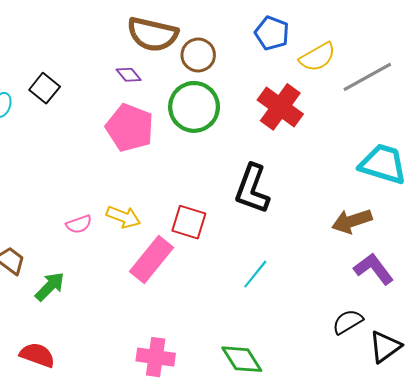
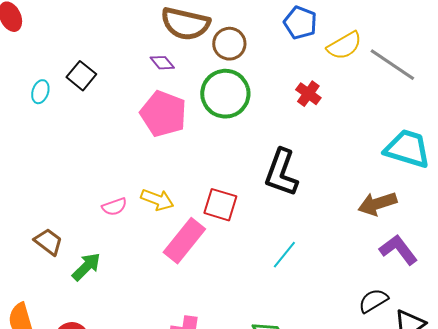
gray line: (367, 77) -> (392, 65), turned 63
red cross: (280, 107) -> (308, 94), size x0.6

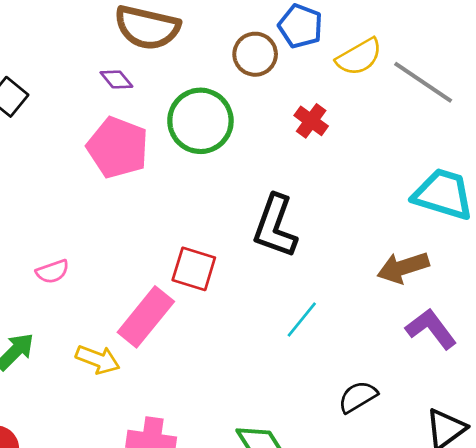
brown circle: (229, 44) -> (255, 54), moved
yellow arrow: (157, 200) -> (98, 360), moved
cyan line: (284, 255) -> (302, 320), moved
black semicircle: (373, 301) -> (358, 397), moved

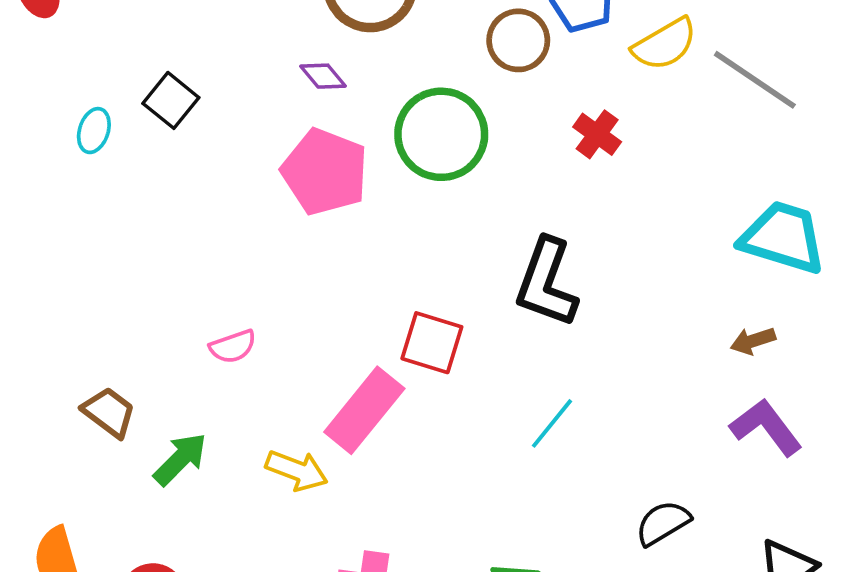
brown arrow: (403, 268) -> (753, 341), moved, size x0.6
cyan line: (302, 320) -> (552, 423), moved

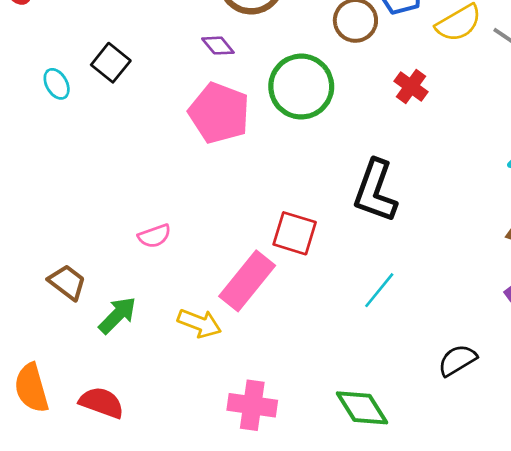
cyan ellipse: (94, 131) -> (57, 84), turned -48

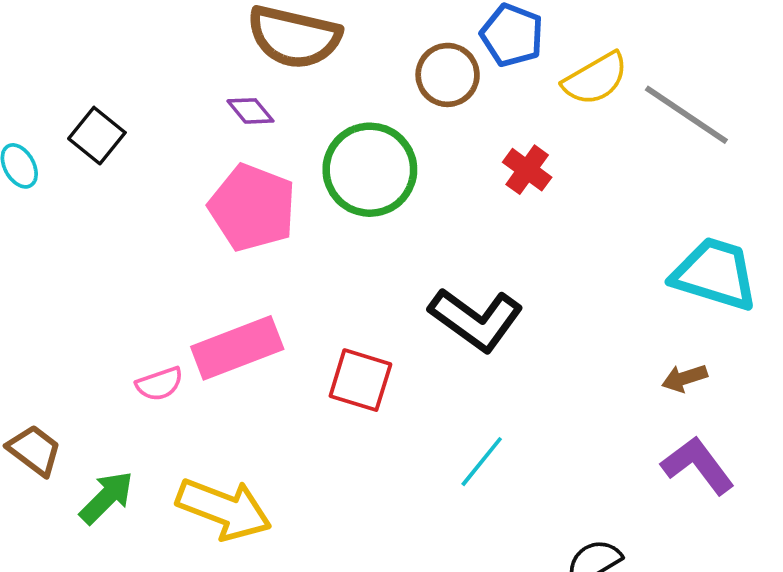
black L-shape: (375, 191) -> (476, 319), turned -74
pink rectangle: (247, 281) -> (237, 348), moved, turned 30
yellow arrow: (199, 323) -> (224, 509), size x1.5

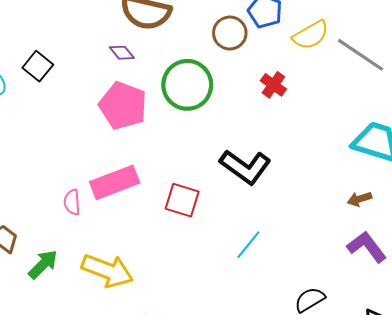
pink semicircle: (159, 384) -> (72, 202), turned 105

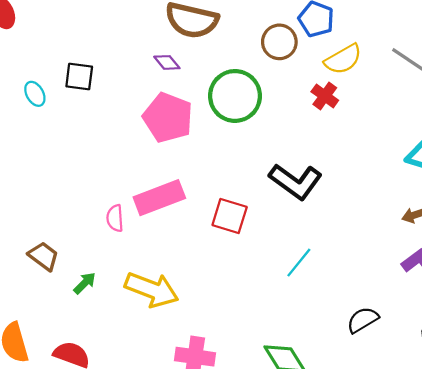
yellow semicircle: (311, 35) -> (343, 59), moved
black square: (38, 66) -> (79, 77), turned -32
green arrow: (43, 264) -> (85, 283), size x0.7

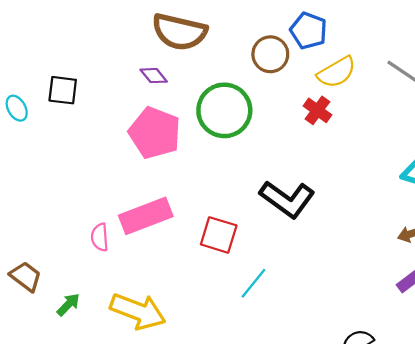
cyan line: (299, 263) -> (254, 283), moved

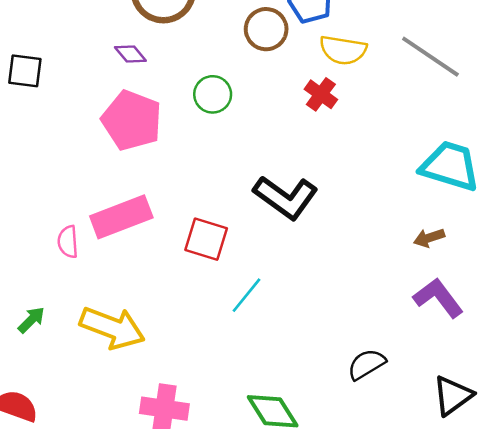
yellow semicircle: (337, 72) -> (343, 50), turned 39
green circle: (224, 110) -> (213, 94), size x0.6

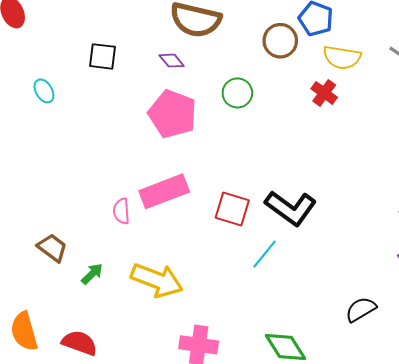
black square: (25, 71) -> (103, 56), moved
black L-shape: (286, 197) -> (291, 208), moved

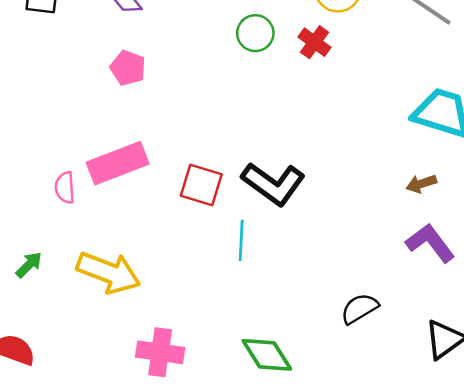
green circle: (237, 93) -> (255, 33), moved
pink pentagon: (173, 114) -> (128, 68), size x0.6
cyan line: (265, 254) -> (241, 240), turned -36

